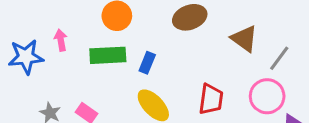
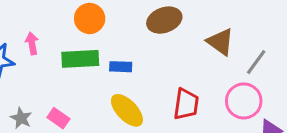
blue rectangle: (147, 63) -> (121, 67), turned 70

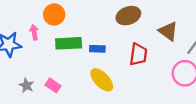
orange circle: (90, 18) -> (54, 15), moved
red trapezoid: (186, 104) -> (138, 54), moved

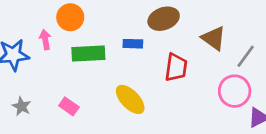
blue rectangle: (97, 49) -> (133, 44), moved
gray star: (26, 85) -> (22, 106), moved

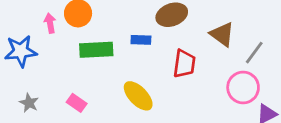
pink arrow: (45, 40) -> (50, 23), moved

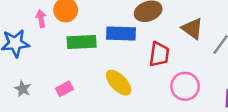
blue rectangle: (141, 40) -> (121, 33), size x1.6
pink circle: (243, 87) -> (185, 86), moved
pink rectangle: (77, 103) -> (64, 89), turned -63

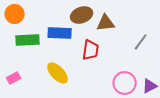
brown triangle: (192, 28) -> (106, 23), moved, turned -42
pink circle: (185, 86) -> (125, 83), moved

